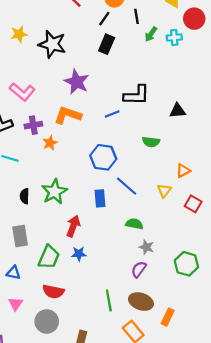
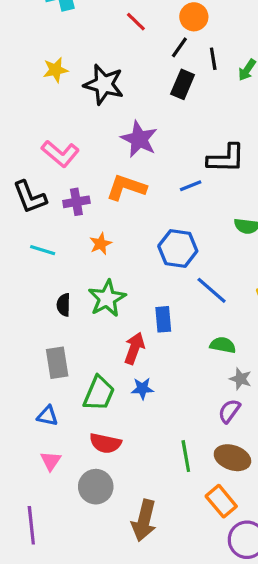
black line: (137, 16) -> (213, 59), moved
orange star: (50, 143) -> (101, 244), moved
blue rectangle: (100, 198) -> (163, 319), moved

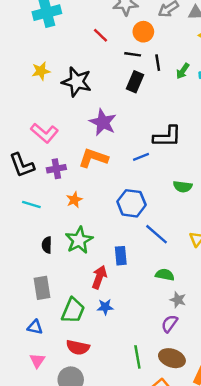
black line: (179, 47) -> (133, 54), turned 63

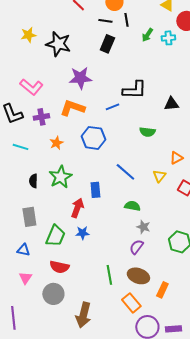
black line: (158, 63) -> (126, 20), moved
purple star: (103, 122) -> (80, 78), turned -30
blue hexagon: (131, 203) -> (93, 138), moved

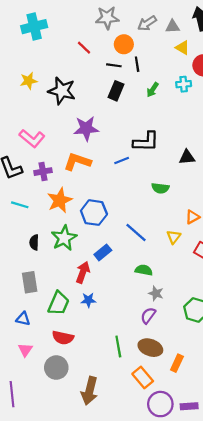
green arrow: (147, 35) -> (153, 90), moved
blue hexagon: (93, 138) -> (94, 213), moved
orange star: (56, 143) -> (60, 200), size x1.6
blue rectangle: (95, 190) -> (103, 252), turned 56

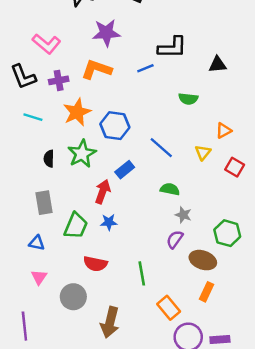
red semicircle: (63, 338) -> (95, 264), moved
brown ellipse: (150, 348) -> (203, 260), moved

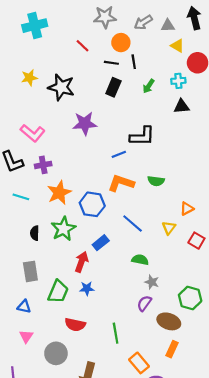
black triangle: (218, 65) -> (182, 106), moved
orange L-shape: (97, 69) -> (121, 183), moved

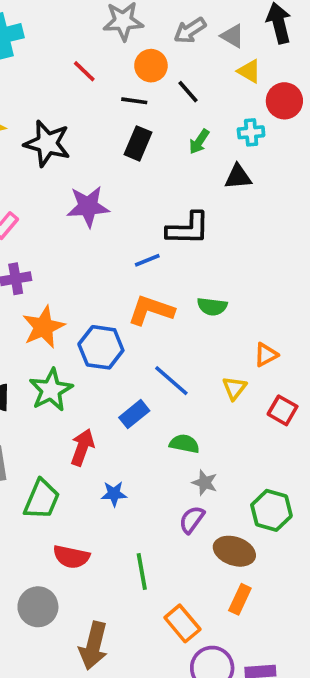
gray triangle: (168, 26) -> (233, 36), turned 32
black line: (134, 62) -> (188, 92), moved, turned -32
black triangle: (182, 106) -> (238, 177), moved
blue rectangle: (101, 243) -> (134, 414), moved
blue star: (87, 288) -> (114, 494), moved

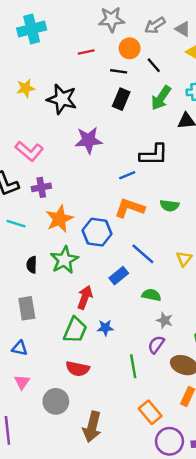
red line: (84, 71) -> (86, 52), turned -56
green arrow: (199, 142) -> (161, 98), size x1.5
green trapezoid: (42, 499) -> (75, 330), moved
green line: (142, 572) -> (133, 366), moved

